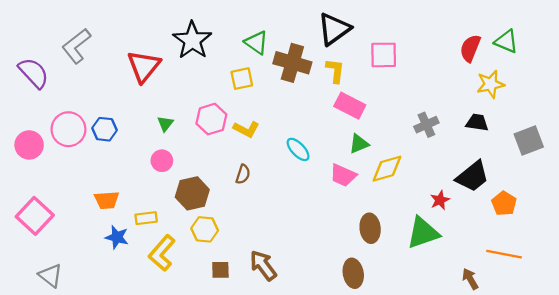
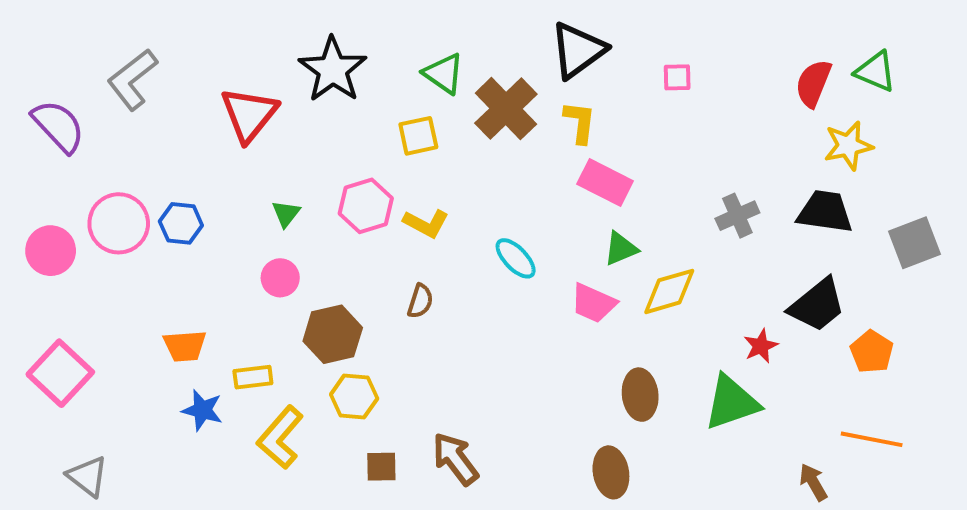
pink square: (384, 55) -> (677, 77), moved, size x0.6
brown cross: (292, 63) -> (506, 109), turned 30
black trapezoid: (477, 122) -> (825, 212), size x1.4

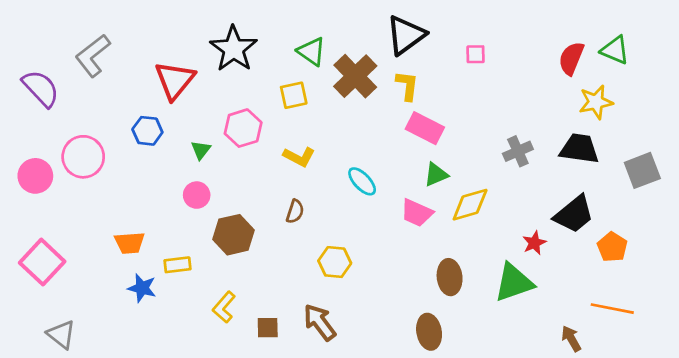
pink hexagon: (366, 206) -> (243, 128), moved
blue hexagon: (181, 223) -> (147, 131), moved
yellow hexagon: (354, 397) -> (335, 262), moved
yellow L-shape: (280, 437) -> (224, 307), moved, size x0.7

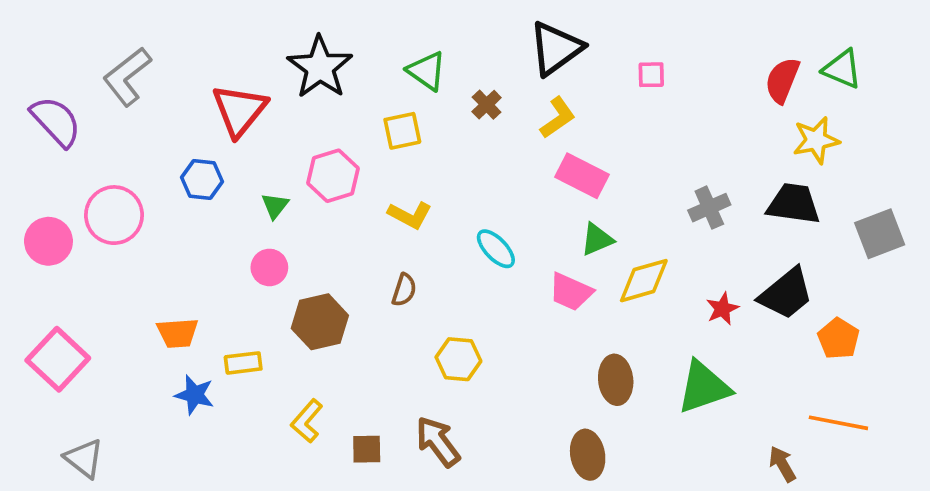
brown cross: (355, 76) -> (487, 105), size x0.5
yellow L-shape: (407, 86) -> (558, 118), turned 48
red star: (534, 243) -> (722, 309), moved

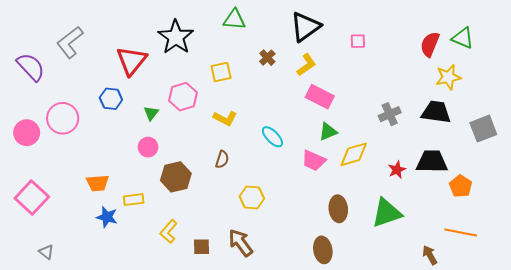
green triangle: (427, 71) -> (234, 20), moved, turned -30
black trapezoid: (786, 294) -> (432, 161), turned -140
gray triangle: (84, 458) -> (46, 252), size x0.7

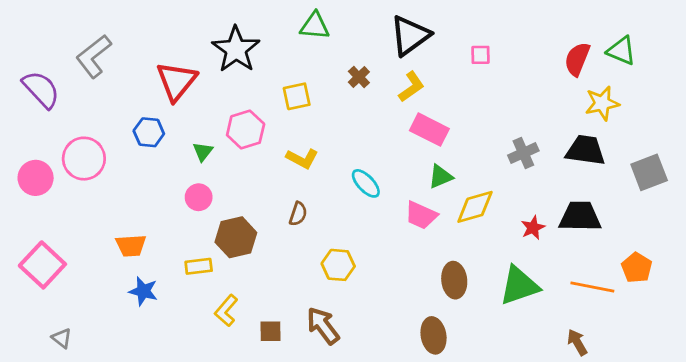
orange pentagon: (461, 186) -> (637, 268), moved
yellow rectangle: (134, 200) -> (199, 266), moved
orange line: (461, 232) -> (592, 287), moved

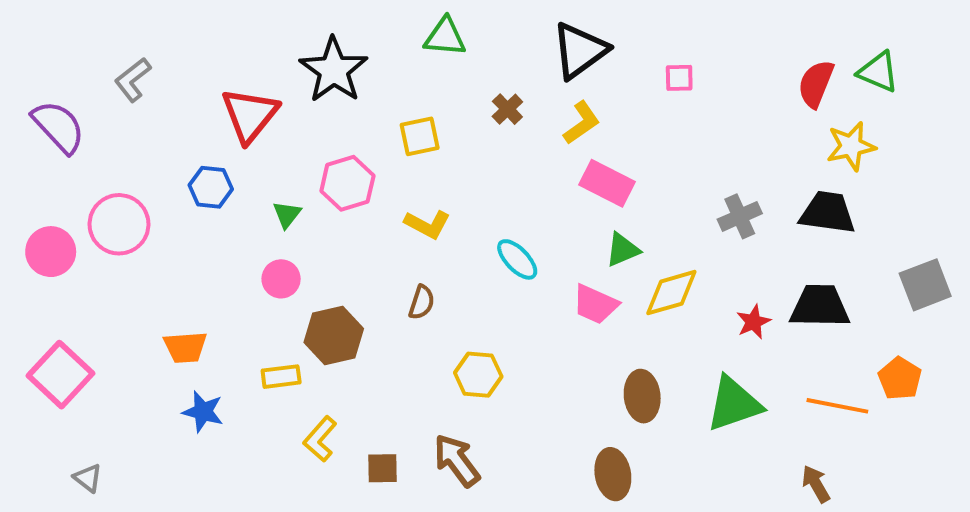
gray L-shape: (94, 56) -> (133, 80), size x0.7
gray square: (649, 172) -> (925, 285), moved

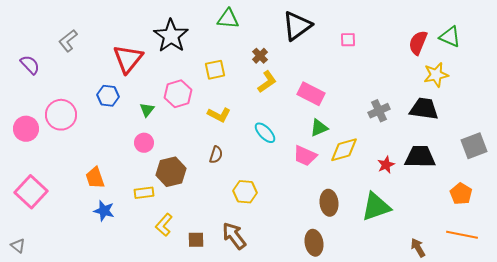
yellow L-shape: (582, 123) -> (267, 82), moved
purple semicircle: (58, 127) -> (30, 65), size x0.7
orange trapezoid: (185, 347) -> (95, 178), turned 75
orange line: (837, 406) -> (462, 235), moved
gray triangle: (88, 478) -> (18, 246), moved

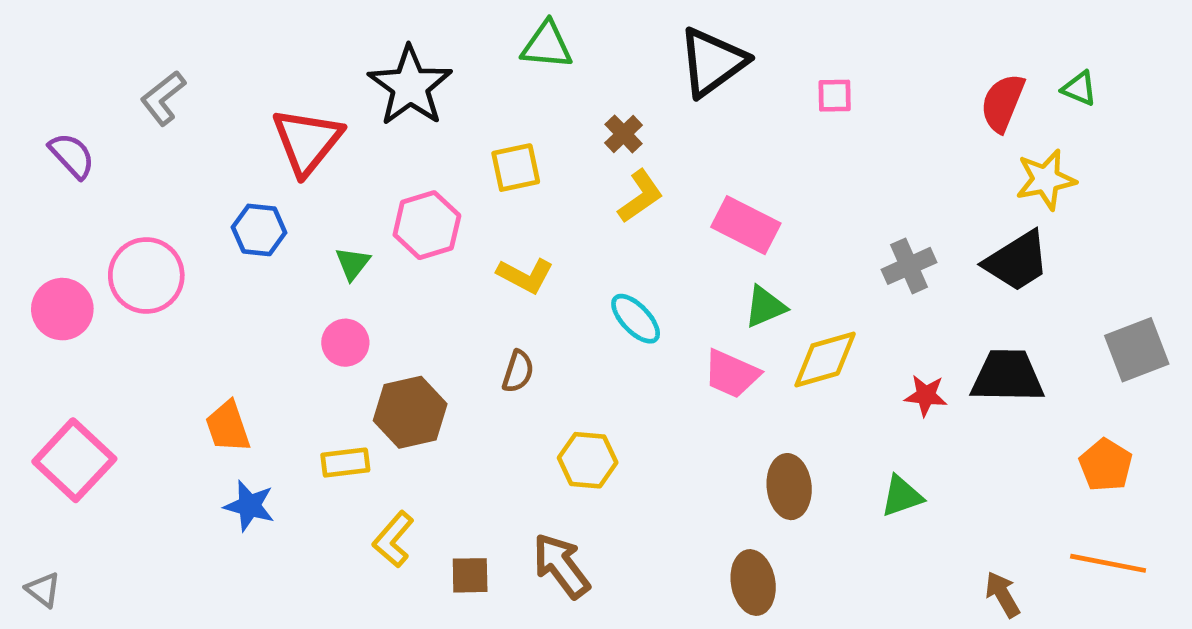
green triangle: (450, 37) -> (1079, 88), size x0.7
black trapezoid: (424, 109) -> (1017, 261), turned 140
red star: (386, 165) -> (926, 395), turned 30
green triangle: (376, 207) -> (902, 496), size x0.6

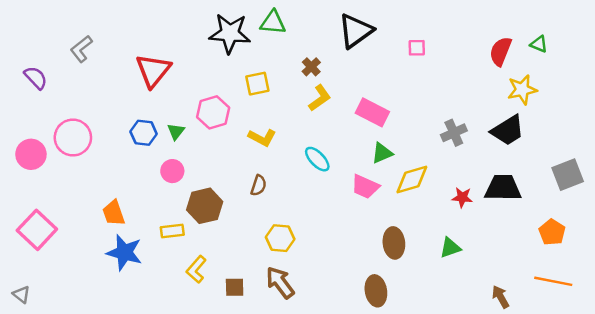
black star: (410, 86) -> (230, 33), moved, turned -30
blue hexagon: (259, 230) -> (144, 133), moved
yellow hexagon: (588, 460) -> (280, 238), moved
blue star: (249, 506) -> (124, 253), size x1.4

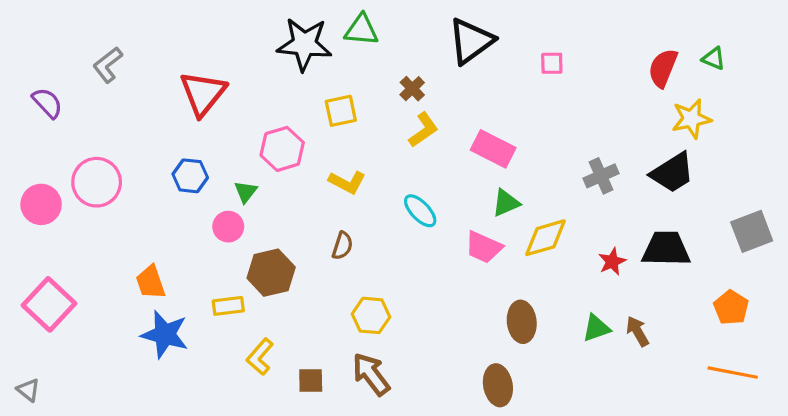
green triangle: (176, 132) -> (246, 192), moved
red star: (462, 197) -> (612, 262), turned -30
brown arrow: (501, 297) -> (637, 331), moved

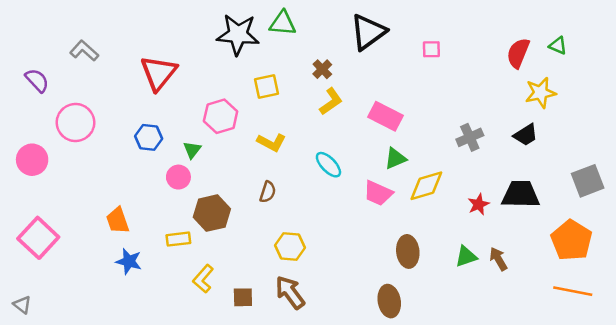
gray L-shape: (108, 65) -> (84, 51), turned 80
black trapezoid: (672, 173) -> (526, 135), size x0.7
pink circle: (97, 182) -> (76, 122), moved
orange pentagon: (731, 308) -> (572, 240), size x1.5
blue star: (165, 334) -> (129, 261), size x0.7

